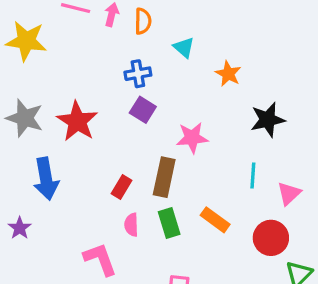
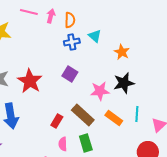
blue cross: (138, 74) -> (72, 42), moved
black star: (268, 120) -> (124, 83), moved
brown rectangle: (164, 177) -> (83, 115), turned -60
orange rectangle: (215, 220) -> (114, 118), moved

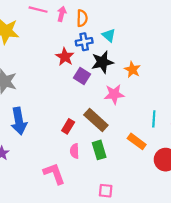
orange star: (122, 52) -> (132, 70), moved
red star: (30, 81) -> (65, 57), moved, size x0.7
black star: (124, 83) -> (102, 62), moved
orange rectangle: (114, 118) -> (137, 141), moved

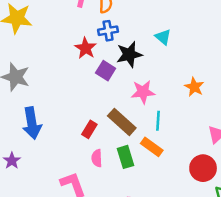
cyan triangle: (109, 35) -> (163, 37), moved
orange star: (132, 70) -> (194, 87), moved
cyan line: (154, 119) -> (158, 121), moved
orange rectangle: (137, 141) -> (152, 147), moved

